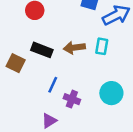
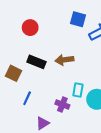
cyan rectangle: (102, 46) -> (78, 90), moved
blue line: (53, 85) -> (27, 98), moved

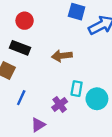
black rectangle: (36, 62) -> (20, 48), moved
purple cross: (62, 105) -> (60, 104), turned 32

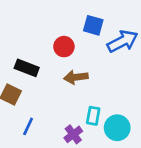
red circle: (25, 21) -> (64, 47), moved

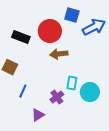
red circle: (64, 47) -> (50, 31), size x1.5
black rectangle: (27, 68) -> (21, 37), moved

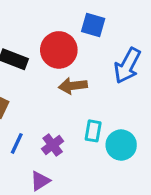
blue arrow: (94, 27) -> (127, 66), moved, turned 145
purple cross: (57, 97) -> (53, 145), moved

